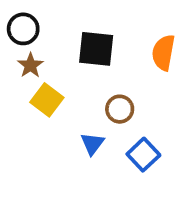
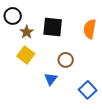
brown star: (30, 65) -> (27, 32), moved
blue square: (143, 155) -> (88, 90), moved

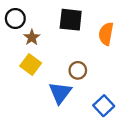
black square: (53, 27) -> (71, 20), moved
blue triangle: (51, 79) -> (60, 93), size x1.5

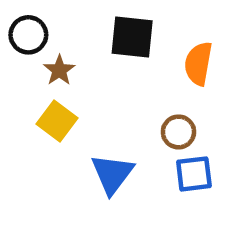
brown circle: (78, 70) -> (178, 132), moved
blue square: (104, 106) -> (194, 174), moved, turned 36

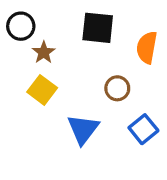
brown circle: (178, 132) -> (117, 88), moved
blue square: (194, 174) -> (143, 129), turned -32

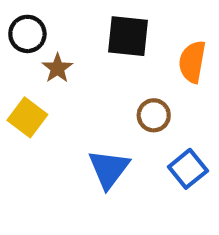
yellow square: (42, 90) -> (27, 117), moved

